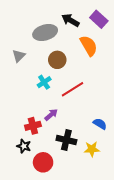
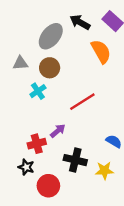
gray ellipse: (45, 32) -> (51, 36), turned -35
gray triangle: (19, 56) -> (20, 63), turned 40
brown circle: (57, 60) -> (50, 68), moved
cyan cross: (44, 82) -> (38, 91), moved

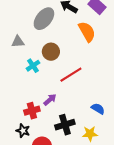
brown circle: (50, 68) -> (51, 52), moved
black cross: (75, 160) -> (65, 125), turned -30

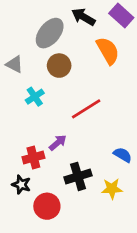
gray triangle: (18, 42) -> (14, 64), turned 32
brown circle: (51, 52) -> (59, 66), moved

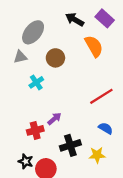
gray ellipse: (50, 33) -> (33, 32), moved
gray triangle: (14, 64) -> (20, 57), turned -40
red line: (86, 109) -> (101, 96), moved
black star: (21, 185) -> (26, 161), moved

